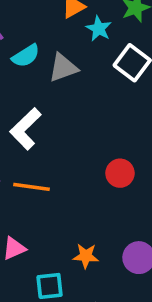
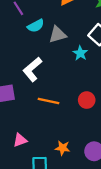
cyan star: (99, 29) -> (80, 53), moved
orange line: (32, 187) -> (49, 101), moved

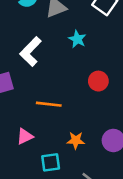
cyan star: (80, 53) -> (77, 39), moved
orange line: (49, 101) -> (49, 104), moved

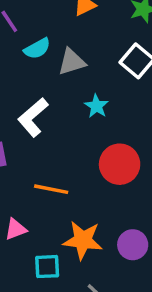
red circle: (98, 81) -> (120, 164), size x1.5
orange star: (76, 140) -> (83, 240), size x1.6

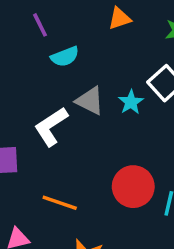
gray triangle: (72, 62) -> (90, 101), moved, turned 36
cyan star: (96, 106) -> (131, 102), moved

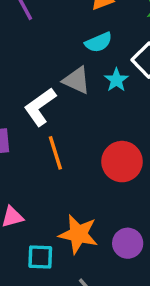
cyan semicircle: (65, 57) -> (99, 42), moved
orange line: (60, 203) -> (55, 153), moved, turned 56

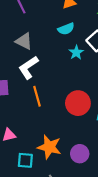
gray triangle: (77, 80) -> (24, 41), moved

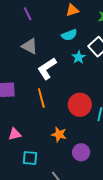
white L-shape: (28, 67) -> (47, 69), moved
orange star: (49, 147) -> (59, 134), moved, size x0.7

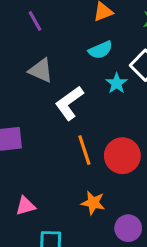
orange line: (41, 98) -> (84, 150), moved

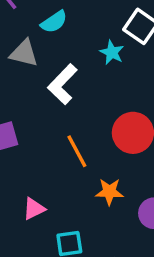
cyan semicircle: (100, 50) -> (54, 22), moved
orange line: (84, 150) -> (77, 151), moved

